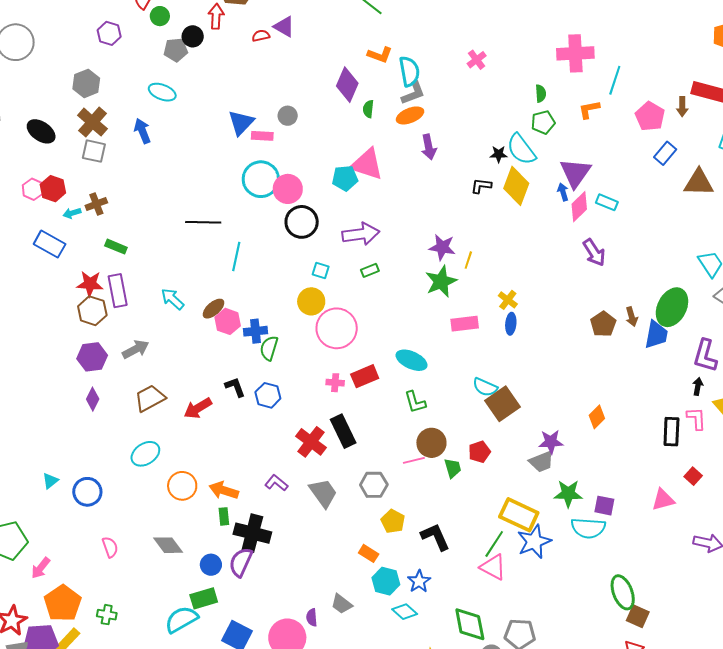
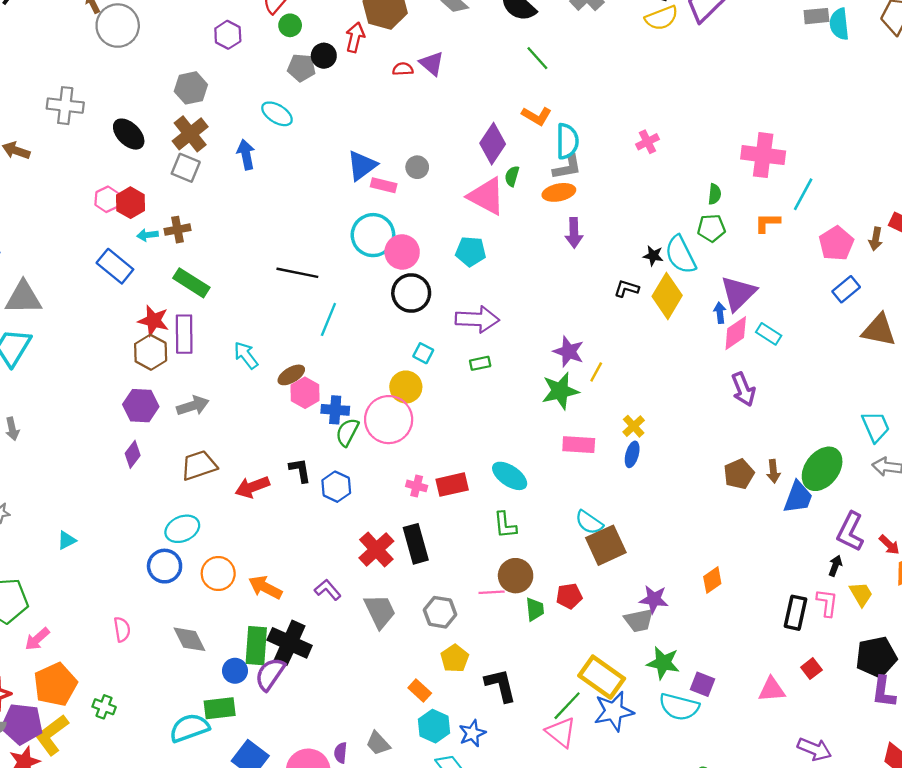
pink triangle: (367, 164) -> (486, 196), moved
green rectangle: (116, 247) -> (191, 283), size x1.4
pink circle: (337, 328) -> (389, 420), moved
blue circle: (87, 492) -> (165, 566), moved
green rectangle: (224, 516) -> (256, 646), moved, size x1.8

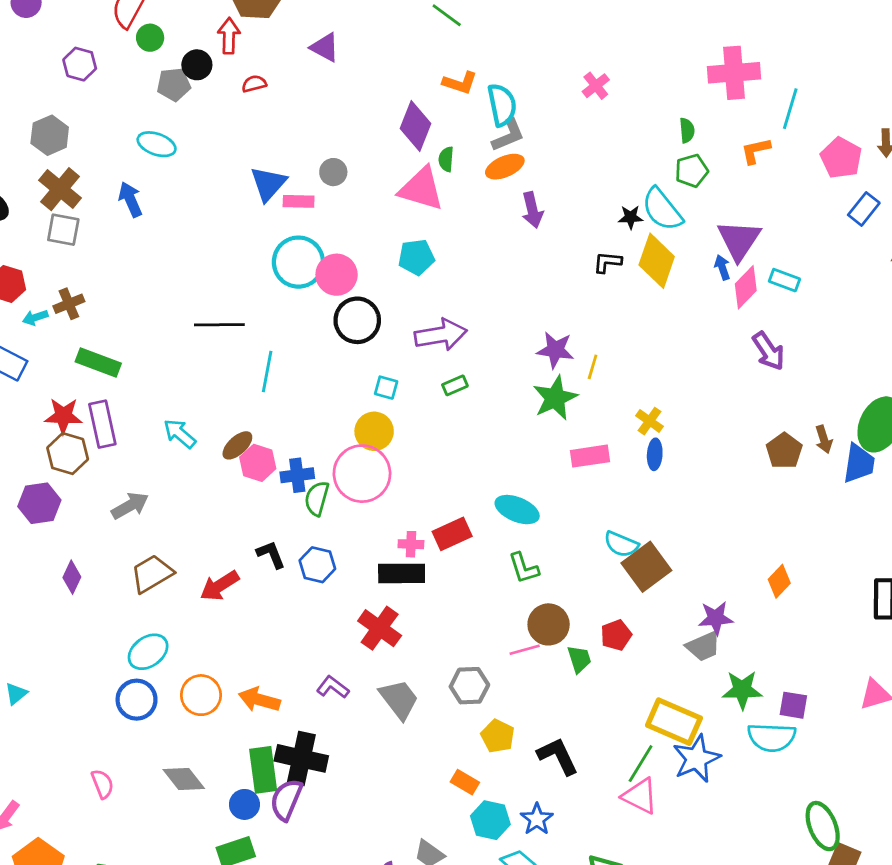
red semicircle: (403, 69) -> (254, 84), moved
purple hexagon: (141, 406) -> (39, 503), moved
black rectangle: (416, 544) -> (402, 573), moved, turned -63

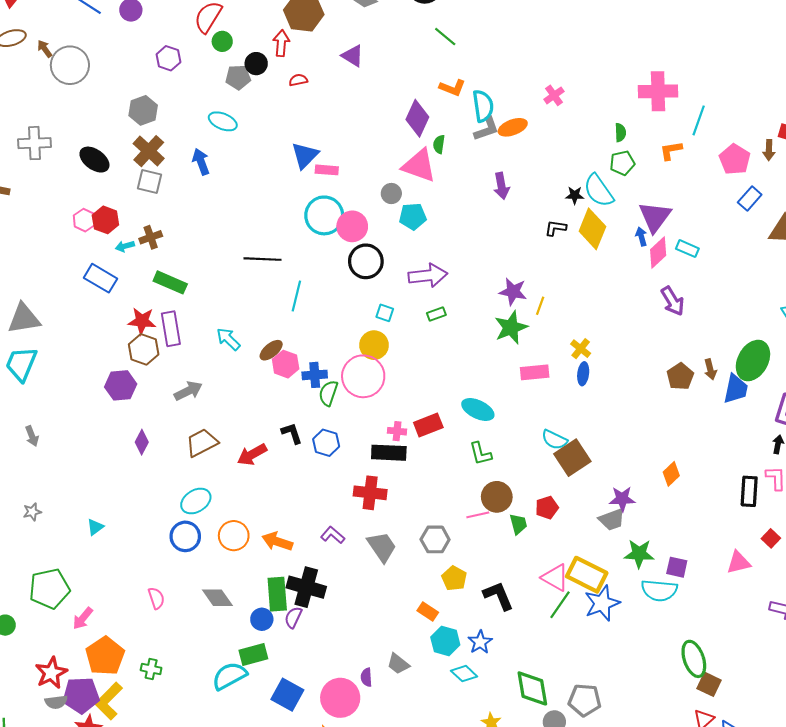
orange ellipse: (505, 167) -> (513, 127), moved
gray circle: (333, 172) -> (391, 193), moved
red cross: (380, 628) -> (370, 493), turned -32
pink triangle: (640, 796) -> (555, 578), moved
purple semicircle: (286, 800) -> (293, 617), size x0.7

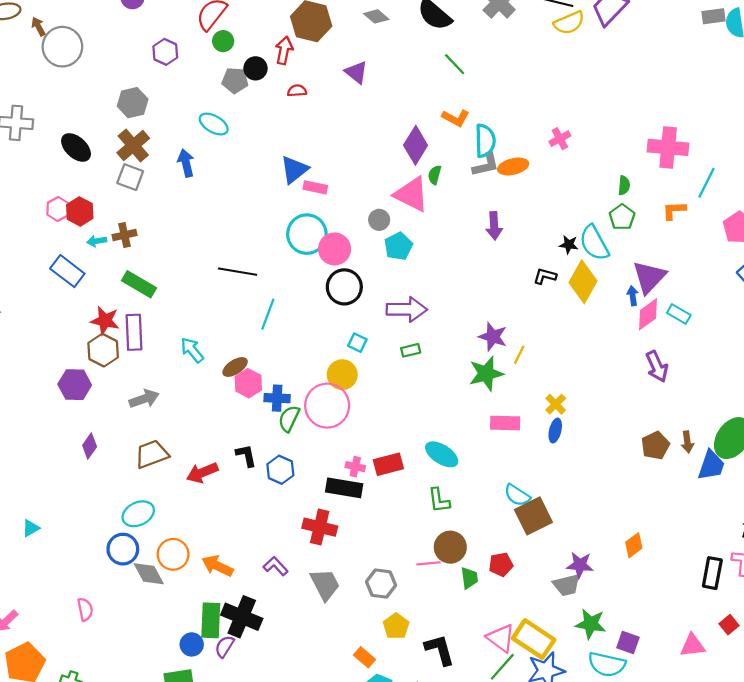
green pentagon: (622, 163) -> (622, 217), turned -30
cyan pentagon: (413, 216) -> (398, 246), turned -30
gray diamond: (217, 598) -> (149, 574), moved

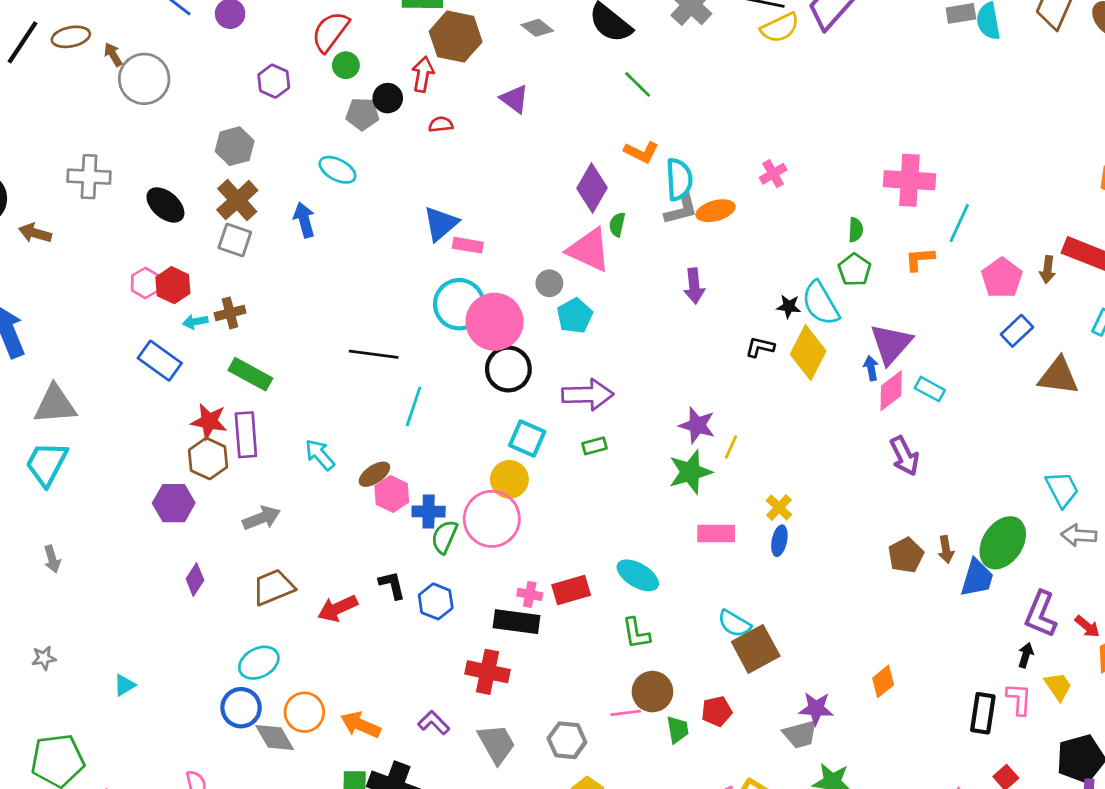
pink circle: (335, 249) -> (495, 322), size x1.4
cyan square: (357, 343) -> (527, 438), size x1.5

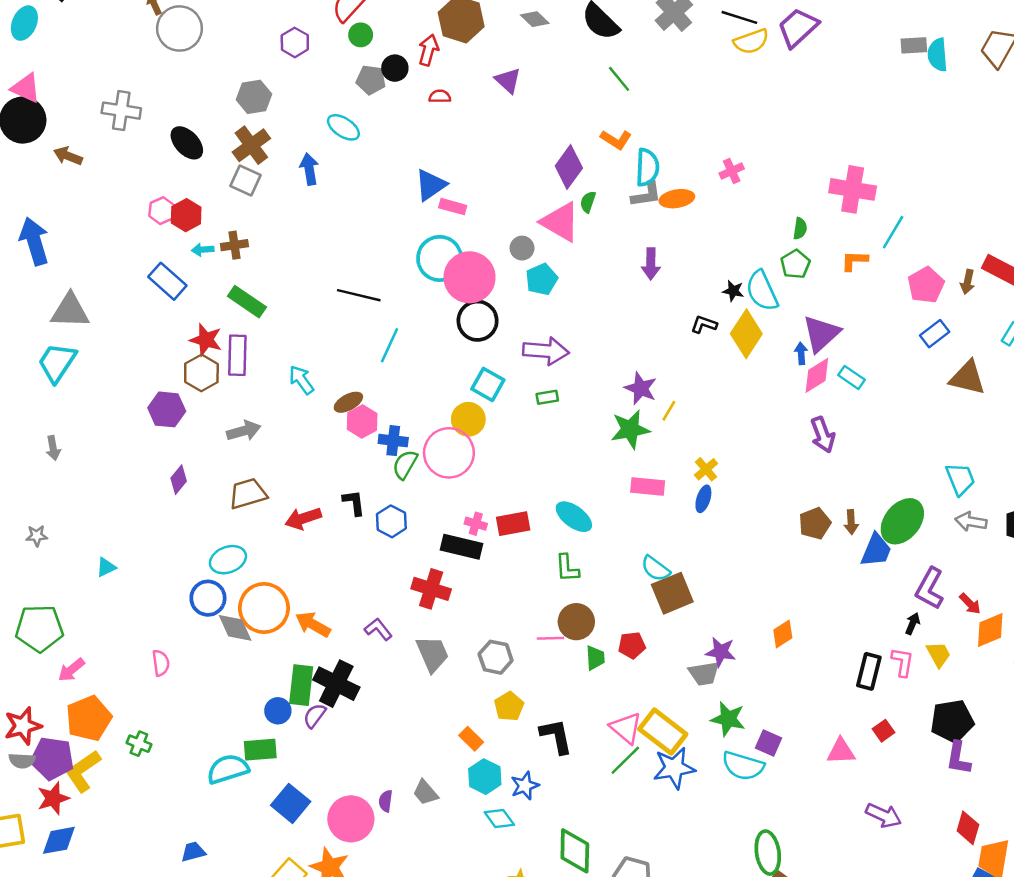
orange circle: (304, 712) -> (264, 608), size x1.4

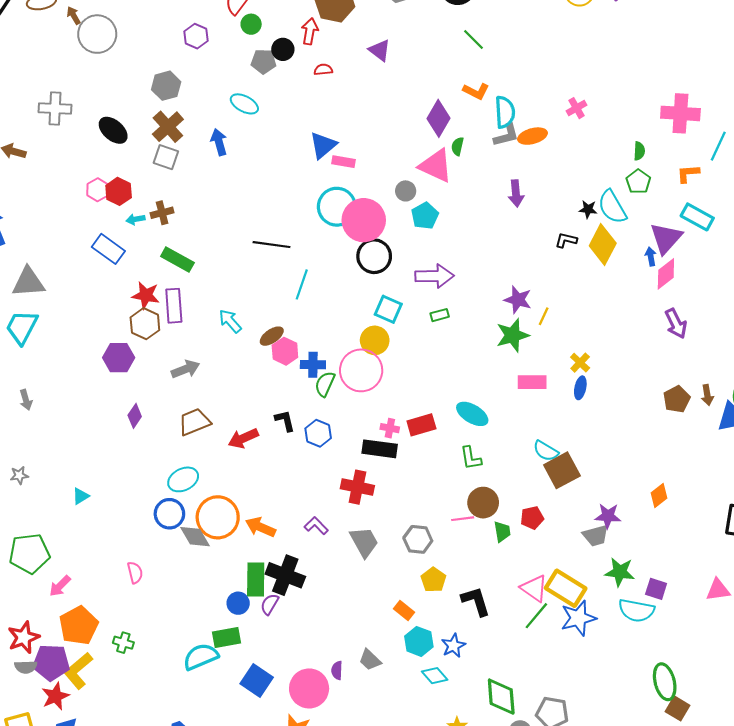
cyan rectangle: (851, 377) -> (697, 217), moved, size x1.4

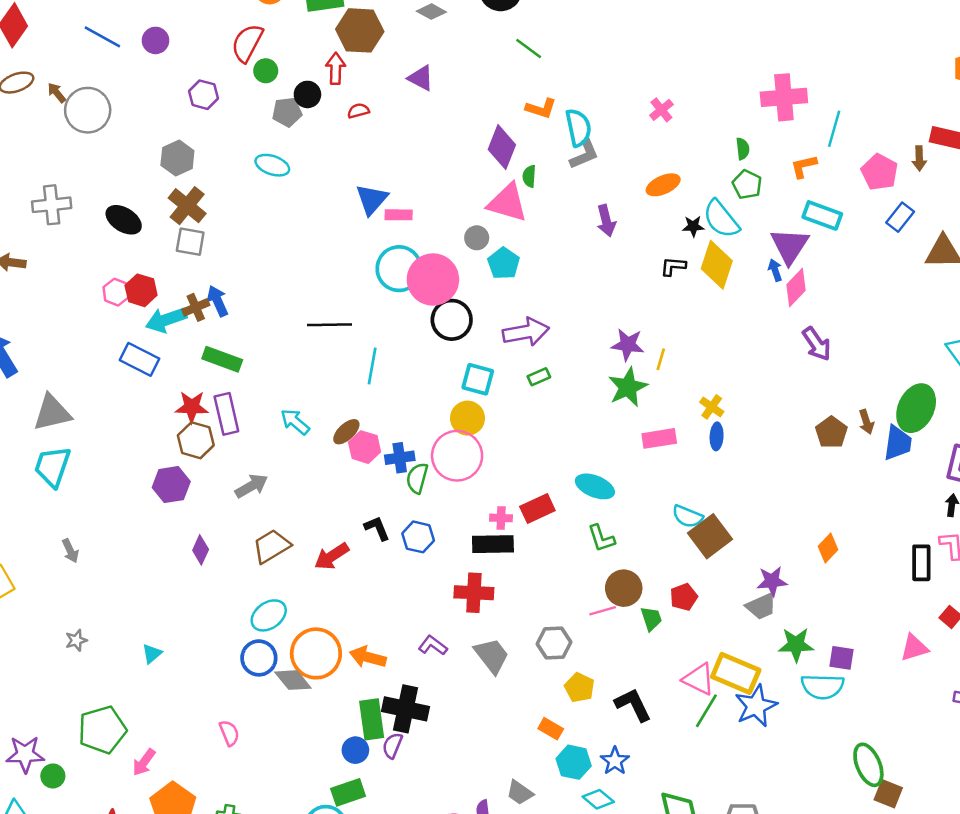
orange ellipse: (533, 136) -> (663, 185), moved
blue arrow: (219, 142) -> (218, 301), moved
cyan arrow: (136, 219) -> (166, 320), size x1.8

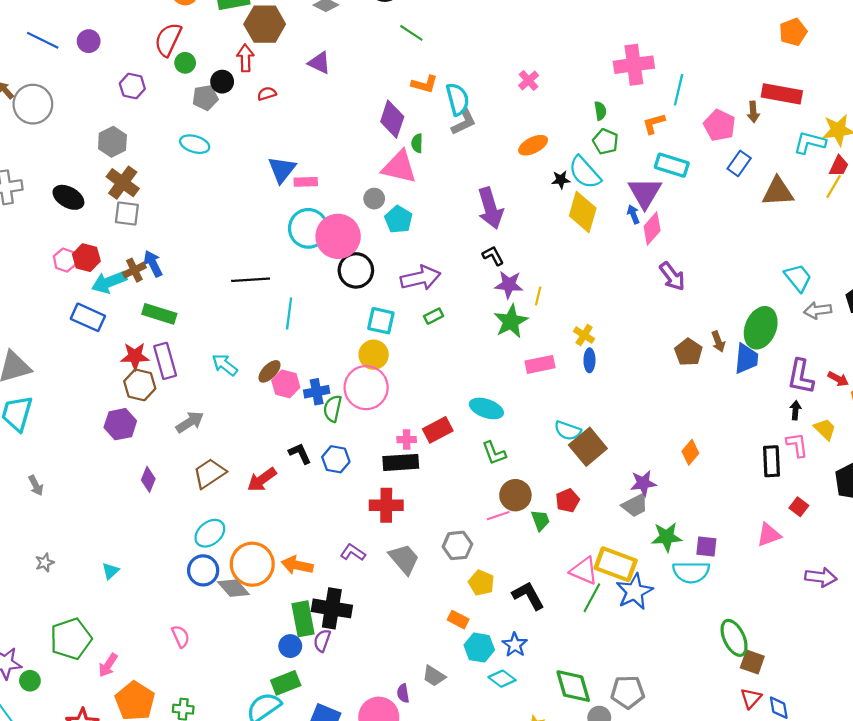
purple arrow: (606, 221) -> (490, 208), moved, size x1.5
black L-shape: (673, 266) -> (493, 256), moved, turned 60

